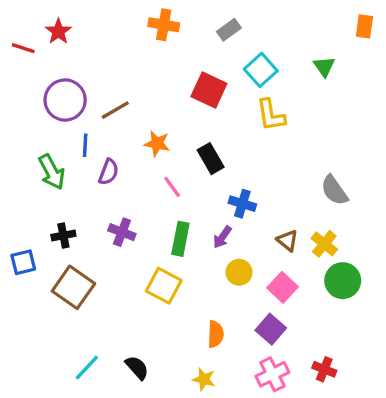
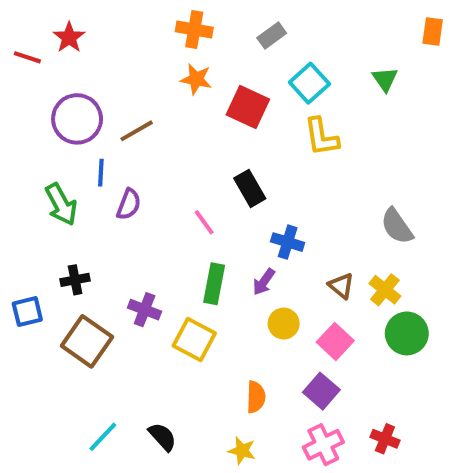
orange star: (157, 143) -> (196, 79), moved
purple cross: (122, 232) -> (145, 310), moved

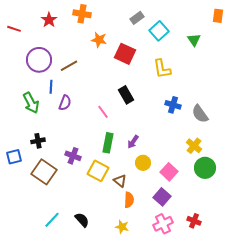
orange cross: (194, 30) -> (82, 14), moved
red star: (69, 37) -> (49, 20), moved
cyan square: (309, 83) -> (159, 31), moved
blue cross: (288, 242) -> (173, 105), moved
brown triangle: (341, 286) -> (120, 181), moved

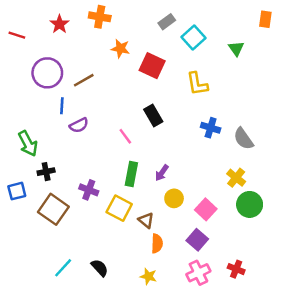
green arrow: (31, 103) -> (28, 144), moved
purple semicircle: (65, 103) -> (79, 125), turned 42

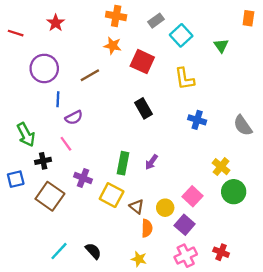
orange cross: (100, 17) -> (116, 16), moved
brown line: (84, 80) -> (90, 75), moved
pink line: (125, 136) -> (66, 144), moved
gray semicircle: (243, 139) -> (243, 126), moved
yellow circle: (174, 198) -> (165, 208), moved

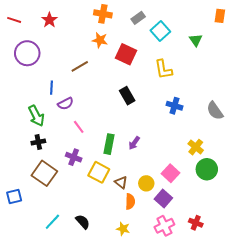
red line: (16, 33) -> (14, 20), moved
purple circle: (44, 68) -> (27, 53), moved
green arrow: (26, 135) -> (36, 116), moved
pink line: (66, 144) -> (79, 127), moved
blue square: (16, 179) -> (14, 196), moved

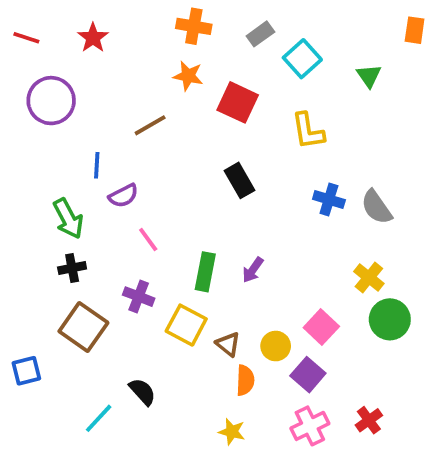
gray semicircle: (215, 111) -> (376, 207), moved
black semicircle: (83, 222) -> (142, 392), moved
red cross: (196, 223) -> (369, 420), turned 32

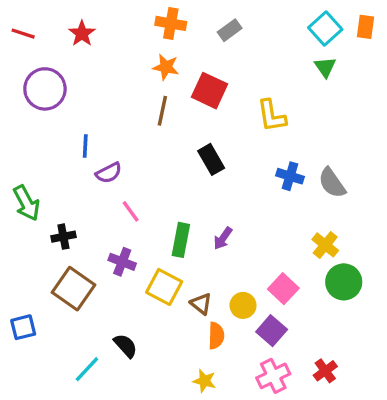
cyan square: (302, 59) -> (325, 28), moved
brown line: (150, 125) -> (162, 111), moved, turned -48
green arrow: (68, 219) -> (27, 203), moved

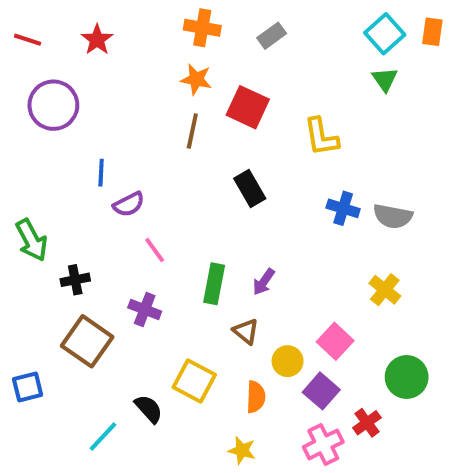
gray semicircle: (332, 183) -> (393, 216), turned -44
green circle: (344, 282) -> (407, 377), moved
yellow square: (164, 287) -> (194, 381), moved
brown triangle: (201, 304) -> (246, 331), moved
red cross: (325, 371) -> (367, 423), moved

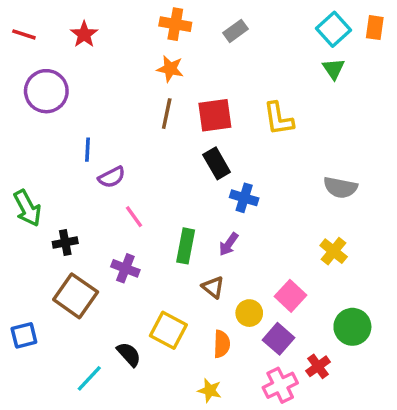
red square: (248, 107) -> (215, 115), moved, turned -33
blue cross: (343, 208) -> (244, 198), moved

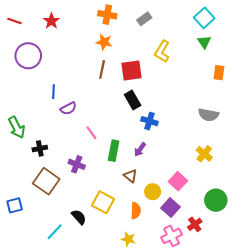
orange rectangle: (375, 28) -> (219, 73), moved
yellow L-shape: (278, 119) -> (162, 52), moved, turned 40
pink line: (134, 217) -> (91, 133), moved

